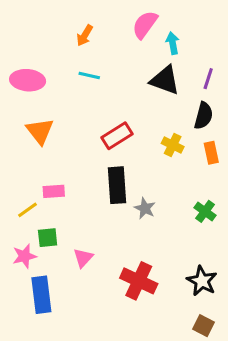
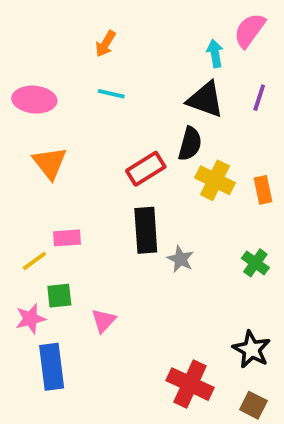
pink semicircle: (145, 25) -> (250, 30), moved
black semicircle: (204, 116) -> (190, 144), moved
yellow cross: (173, 145) -> (215, 180), size x1.4
red cross: (139, 281) -> (190, 384), moved

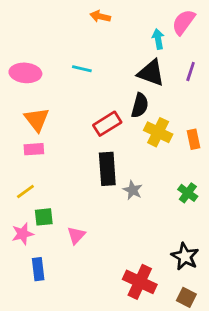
orange arrow: (105, 44) -> (100, 16), moved, turned 72
pink rectangle: (67, 238) -> (34, 149), moved
blue rectangle: (52, 367) -> (38, 269), size x0.7

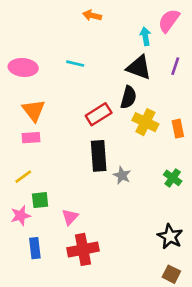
red cross: (140, 282) -> (83, 249), moved, turned -36

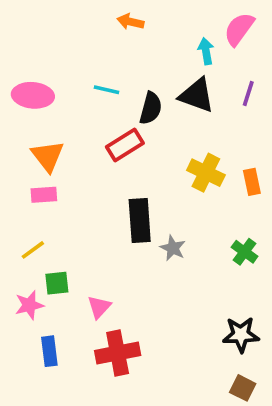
black semicircle: (128, 97) -> (151, 108), moved
red rectangle: (99, 114) -> (125, 145), moved
black star: (170, 236) -> (241, 335), turned -30

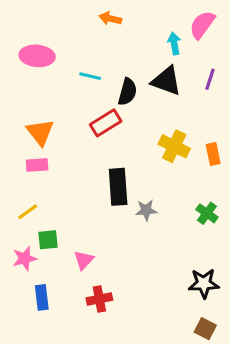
pink ellipse: (33, 95) -> (37, 56), moved
gray star: (173, 248) -> (146, 210), turned -30
red cross: (118, 353) -> (99, 299), size x0.7

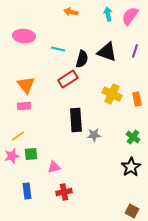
cyan arrow: (174, 43) -> (108, 14), moved
pink star: (25, 258) -> (12, 156), moved
pink triangle: (84, 260) -> (54, 167), turned 32
black star: (204, 283) -> (131, 167), moved, turned -30

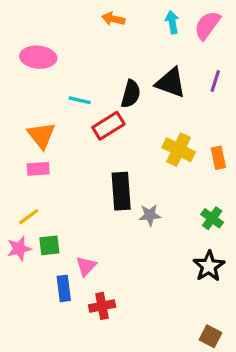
cyan line: (58, 49) -> (80, 100), moved
pink triangle: (54, 167) -> (86, 266), turned -32
blue rectangle: (27, 191) -> (64, 288), moved

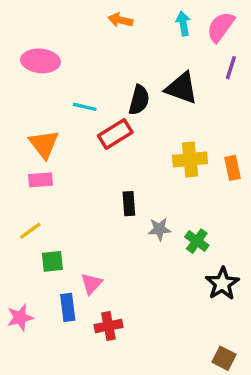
purple line: (215, 81) -> (231, 68), moved
yellow cross: (179, 150) -> (190, 159), turned -32
black rectangle: (121, 191) -> (129, 204), size x0.6
green cross: (212, 218) -> (197, 241), moved
pink star: (19, 249) -> (20, 318), moved

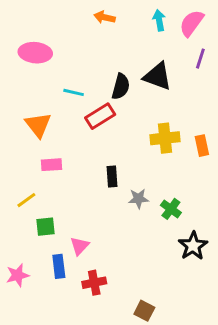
pink rectangle: (40, 180) -> (51, 165), moved
brown square: (224, 358) -> (144, 311), moved

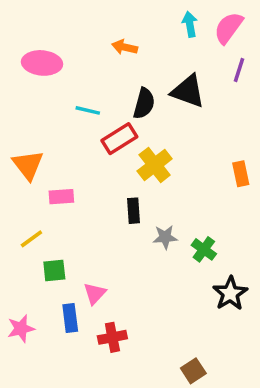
orange arrow: (105, 17) -> (125, 47), moved
orange triangle: (38, 125) -> (28, 165), moved
yellow cross: (165, 138) -> (155, 165), moved, turned -32
brown square: (144, 311) -> (193, 371), moved, turned 30

